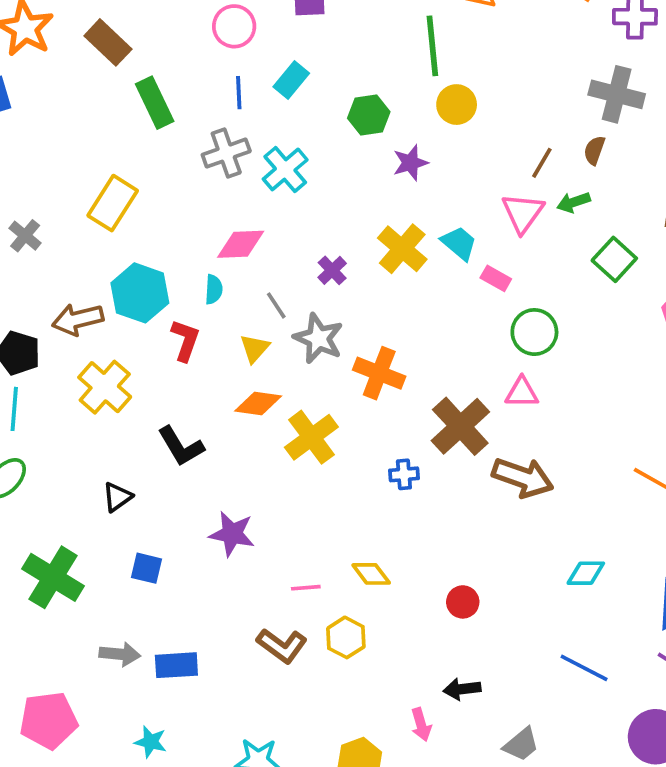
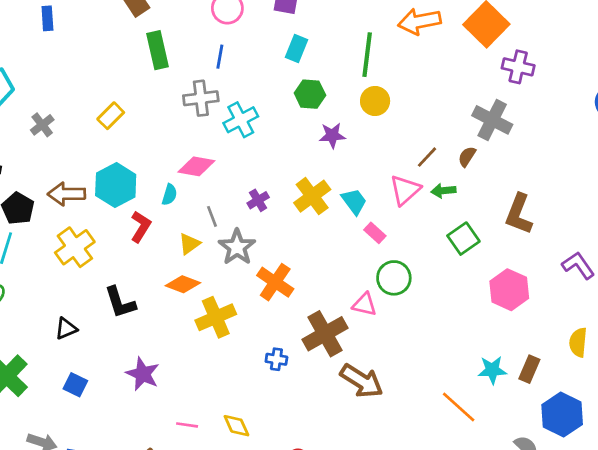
cyan rectangle: (291, 80) -> (296, 48), moved, turned -30
yellow rectangle: (113, 203) -> (111, 116), size x0.7
pink triangle: (522, 392) -> (364, 304), moved

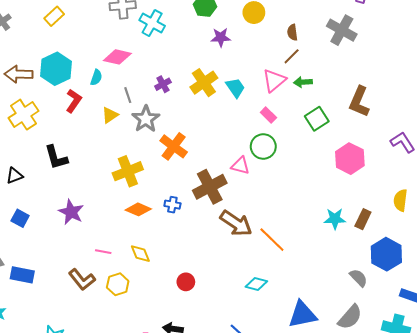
cyan cross: (241, 120) -> (152, 23), turned -35
brown semicircle: (467, 157) -> (292, 32), moved, turned -42
pink rectangle: (375, 233) -> (268, 115), moved
orange diamond: (183, 284) -> (138, 209), moved
orange line: (459, 407) -> (272, 240), moved

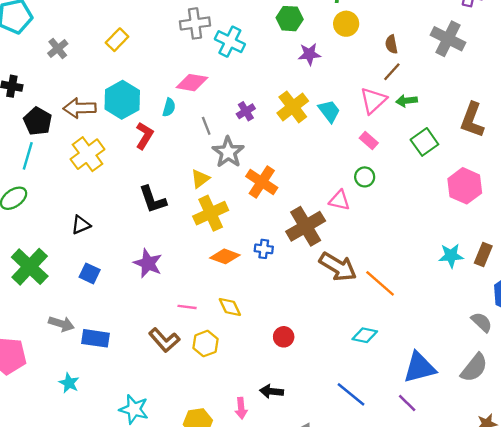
yellow triangle: (110, 115) -> (200, 179), moved
green circle: (263, 146) -> (365, 177), size x0.7
black L-shape: (56, 157) -> (153, 200), moved

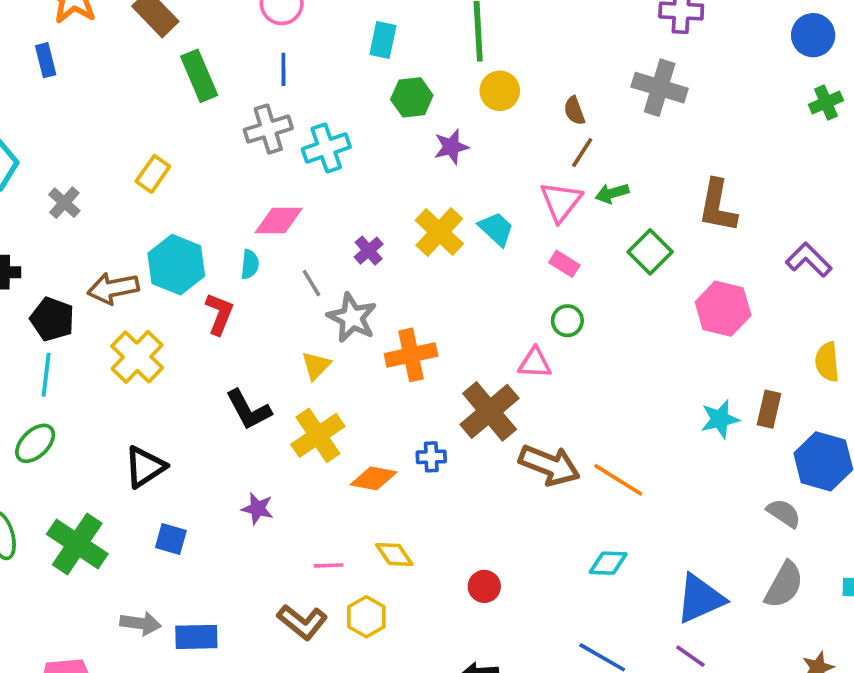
cyan cross: (230, 42) -> (326, 148), turned -36
orange cross: (262, 182) -> (411, 355), turned -36
yellow cross: (211, 213) -> (318, 435), moved
black triangle: (81, 225) -> (145, 467), size x1.4
purple star: (148, 263) -> (258, 509), size x0.7

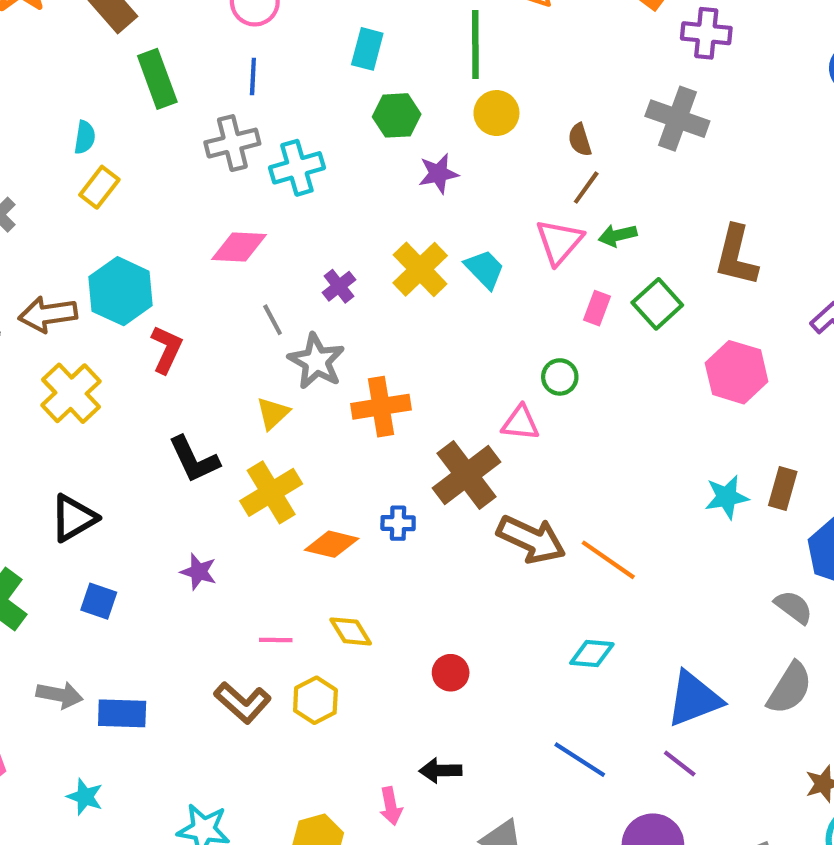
cyan semicircle: (250, 264) -> (85, 137), moved
pink rectangle: (564, 264) -> (597, 308), moved, turned 76

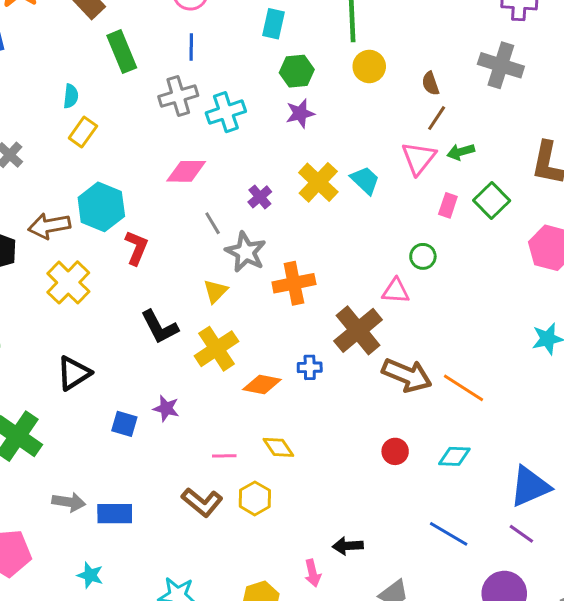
purple star: (438, 174) -> (300, 113), moved
blue square: (99, 601) -> (124, 424), moved
red circle: (451, 673) -> (395, 451), moved

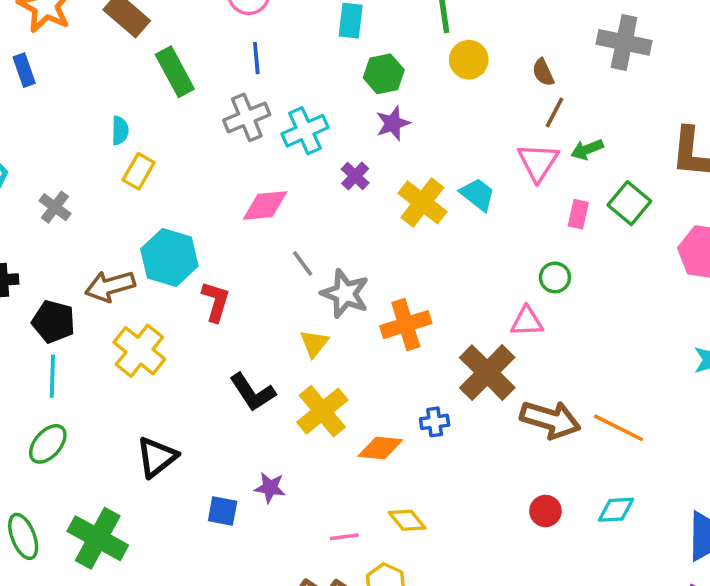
purple cross: (260, 197) -> (355, 176), moved

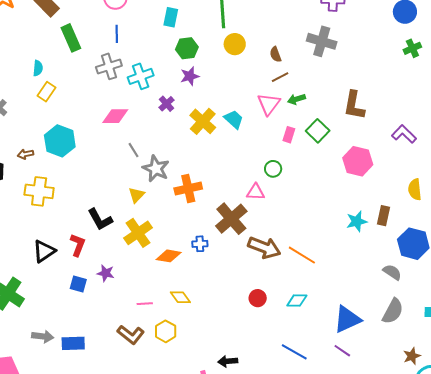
brown line: (554, 112) -> (280, 77), turned 30
brown arrow: (110, 286) -> (26, 154), size x0.6
red L-shape: (216, 302) -> (78, 245), moved
yellow cross: (139, 351) -> (39, 191), turned -36

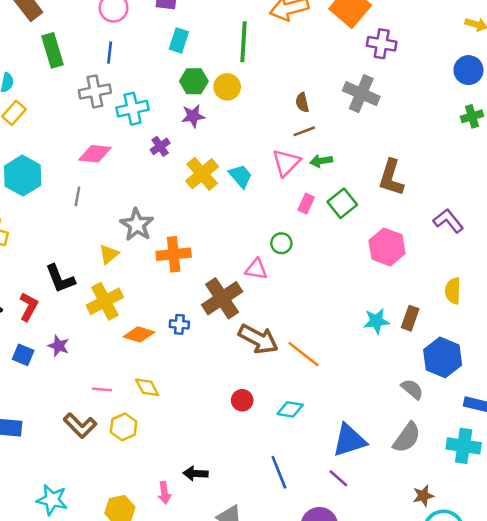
yellow circle: (235, 44) -> (227, 87), moved
gray line: (134, 150) -> (77, 196), moved, turned 35
blue line: (294, 352) -> (279, 472), turned 32

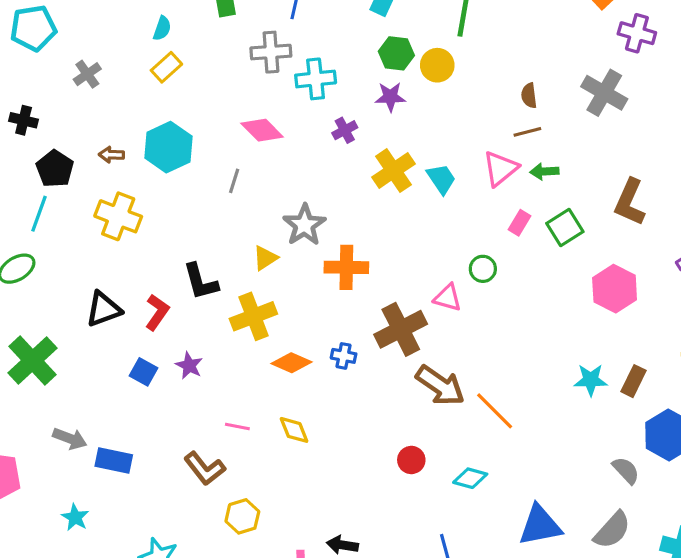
pink diamond: (95, 154) -> (262, 130), turned 32
yellow hexagon: (124, 427) -> (242, 516), moved

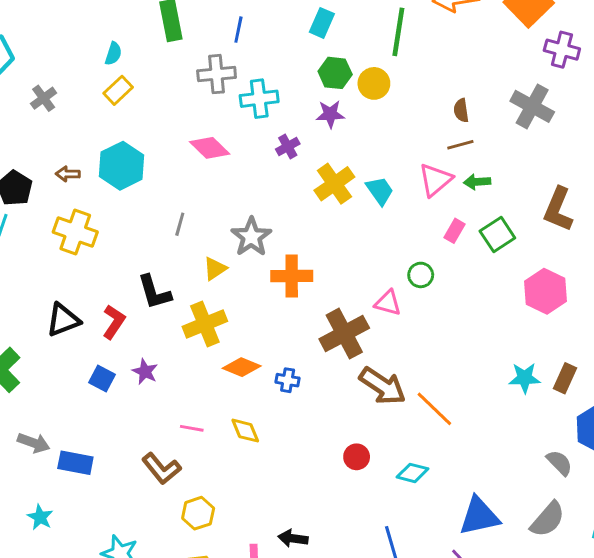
gray line: (234, 181) -> (180, 224), moved
blue cross: (344, 356) -> (288, 380), moved

